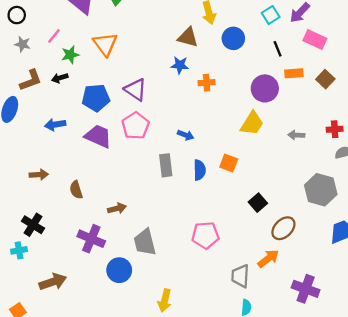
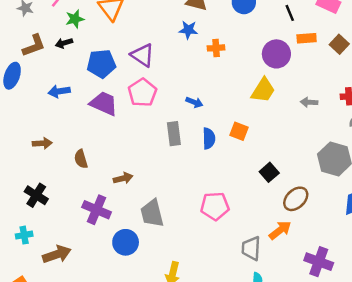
cyan cross: (19, 250) -> (24, 235), moved

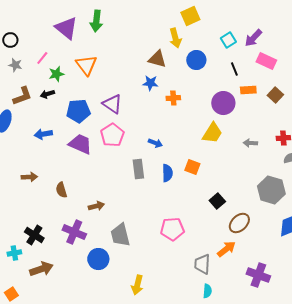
black cross: (36, 195) -> (34, 235), moved

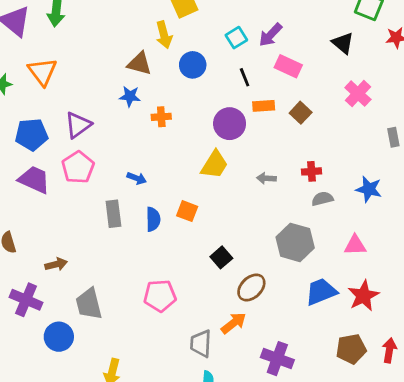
purple triangle: (112, 104) -> (78, 125), turned 50

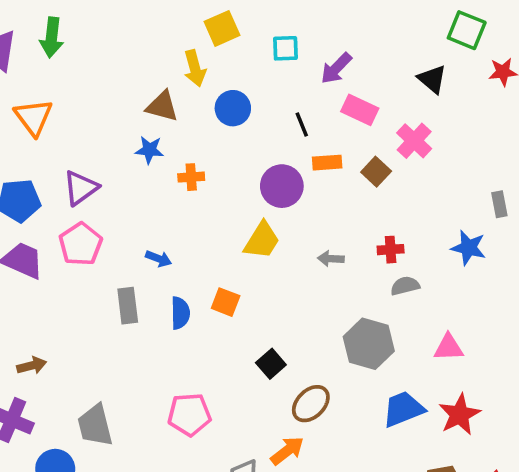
cyan square: (236, 38) -> (285, 48), moved, turned 30
pink cross: (358, 94) -> (414, 141), moved
blue star: (369, 189) -> (469, 248), moved
brown arrow: (56, 264) -> (32, 366), moved

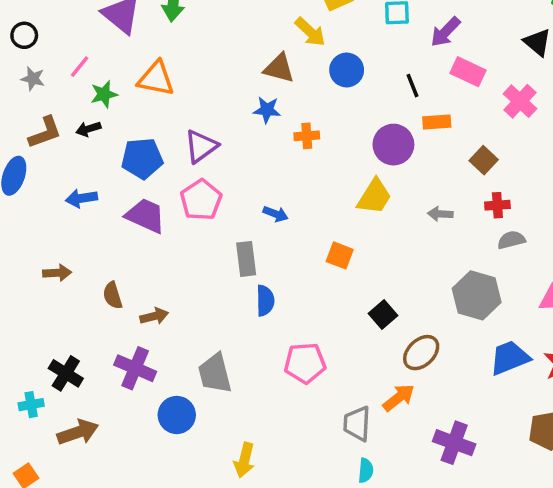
yellow arrow: (195, 68) -> (310, 32), turned -32
orange triangle: (33, 117) -> (156, 79), turned -42
brown square: (376, 172) -> (484, 160), moved
blue semicircle: (180, 313) -> (265, 301), moved

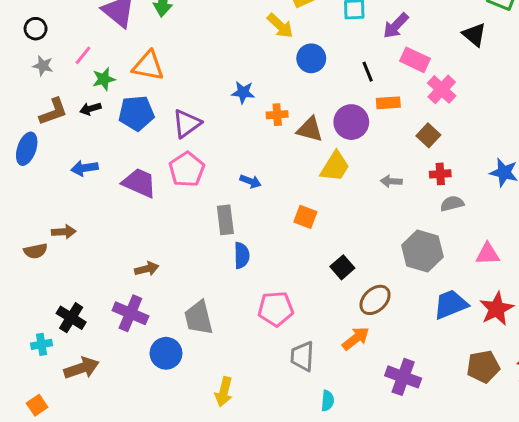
brown triangle: (279, 68) -> (310, 129), moved
pink cross: (520, 101) -> (442, 89), moved
blue pentagon: (142, 158) -> (136, 113), moved
brown semicircle: (113, 295) -> (36, 251), moved, turned -85
gray trapezoid: (357, 424) -> (302, 356), moved

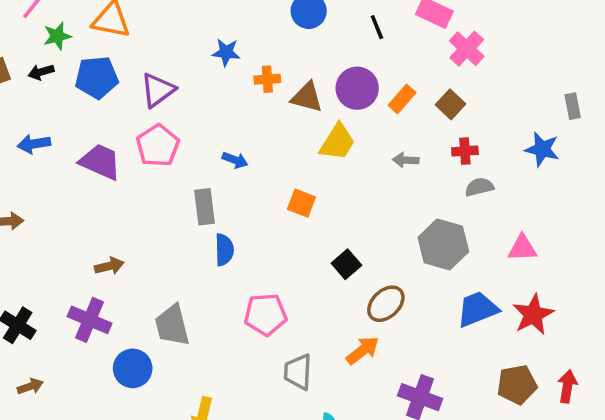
orange rectangle: (388, 103) -> (402, 99), moved, turned -45
brown arrow: (82, 368) -> (30, 386), size x0.6

